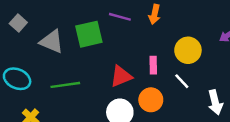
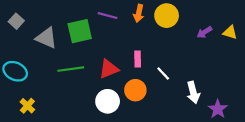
yellow circle: (188, 50) -> (167, 16), moved
green line: (65, 85) -> (71, 69), moved

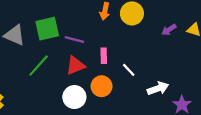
purple line: (108, 16) -> (74, 39), moved
green line: (71, 69) -> (39, 66), turned -40
white arrow: (193, 92) -> (158, 88), turned -96

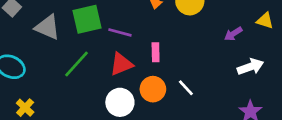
purple arrow: (169, 30) -> (233, 34), moved
white line: (129, 70) -> (186, 88), moved
white arrow: (158, 88) -> (250, 67), moved

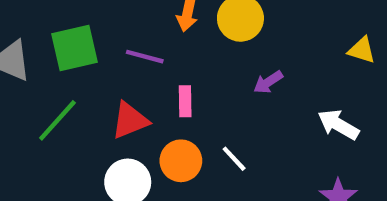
purple line: (120, 32) -> (145, 57), moved
purple arrow: (233, 34) -> (268, 82), moved
white arrow: (250, 67) -> (338, 125), turned -130

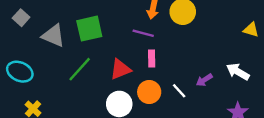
purple line: (145, 57) -> (143, 33), moved
purple arrow: (268, 82) -> (204, 80), moved

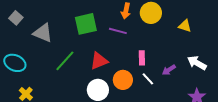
green square: (89, 29) -> (86, 24), moved
yellow triangle: (251, 30) -> (185, 26), moved
pink rectangle: (152, 58) -> (142, 58), moved

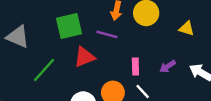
red triangle: (99, 61) -> (84, 57), moved
purple arrow: (169, 70) -> (168, 66), moved

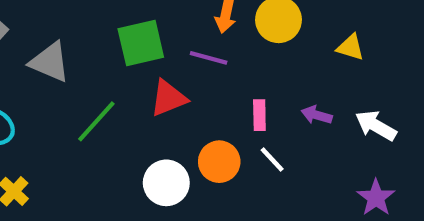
purple arrow: (168, 66) -> (317, 115), turned 49

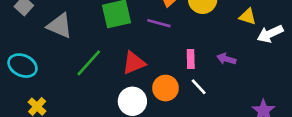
red triangle: (168, 98) -> (134, 63), moved
white arrow: (376, 126) -> (270, 34), moved, turned -55

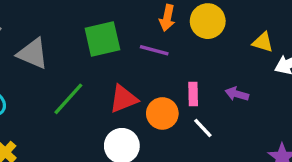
orange circle: (166, 88) -> (162, 113), moved

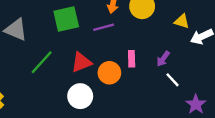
purple line: (154, 50) -> (104, 27), turned -30
purple arrow: (237, 94) -> (163, 59), turned -70
white line: (203, 128) -> (172, 80), moved

